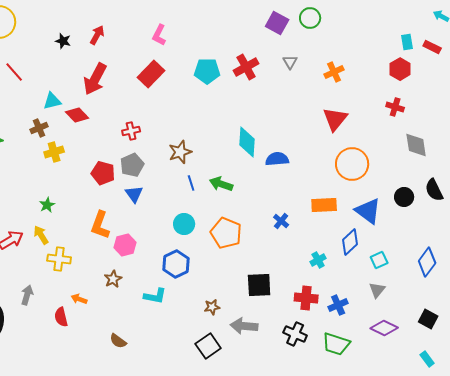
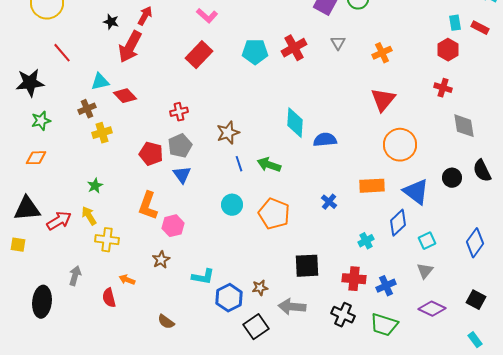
pink L-shape: (159, 35) -> (207, 16), turned -75
red arrow: (95, 79) -> (130, 47), moved
blue hexagon: (176, 264) -> (229, 298), moved

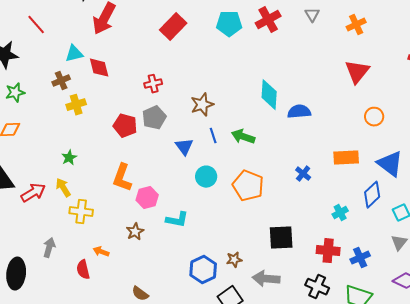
red diamond: (125, 96) -> (99, 68), turned 30
orange circle: (400, 145) -> (374, 117), size x0.6
blue triangle: (182, 175) -> (184, 147), moved
cyan L-shape: (203, 277) -> (177, 220), moved

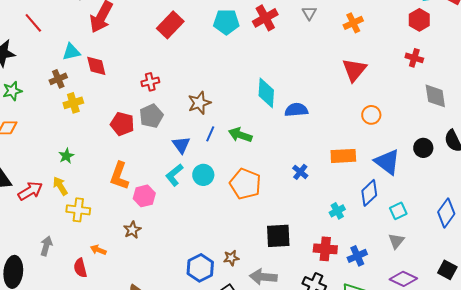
blue line: (213, 136) -> (210, 134), turned 42
cyan L-shape: (177, 220) -> (174, 175), moved, turned 130

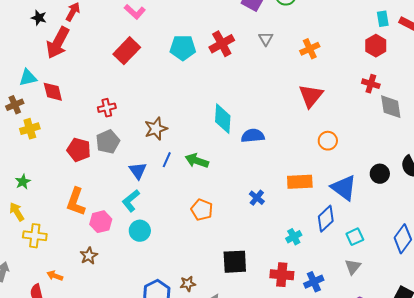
gray diamond: (435, 96) -> (391, 107), moved
cyan circle: (203, 175) -> (140, 231), moved
orange pentagon: (245, 184) -> (202, 210), size x0.7

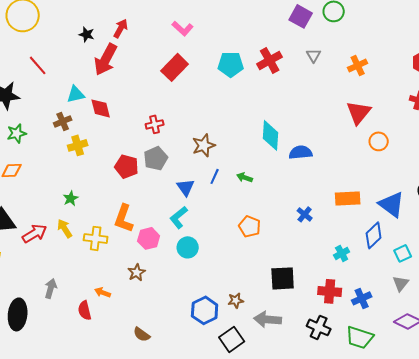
orange circle: (328, 141) -> (379, 141), moved
green arrow: (197, 161) -> (245, 177), size x0.7
yellow cross: (35, 236) -> (96, 238), moved

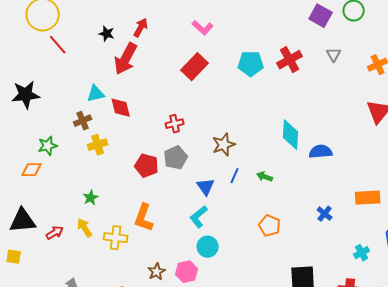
red line: (38, 65) -> (58, 45), moved
green star: (17, 133) -> (48, 146), moved
red arrow: (35, 233) -> (55, 233), size x0.7
pink hexagon: (149, 238) -> (187, 272), moved

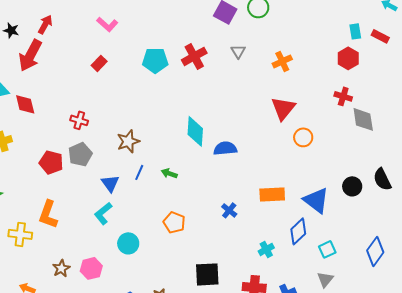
red rectangle: (195, 67) -> (99, 63), size x0.6
red cross: (175, 124) -> (79, 120), turned 30
cyan circle: (208, 247) -> (128, 243), moved

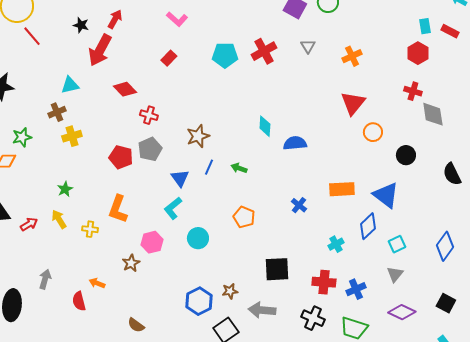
red diamond: (25, 104) -> (125, 89), moved, turned -30
cyan diamond: (195, 131) -> (265, 126), size x0.7
black circle: (352, 186) -> (406, 155), moved
yellow cross: (20, 234) -> (90, 229), size x0.7
pink hexagon: (91, 268) -> (152, 242), moved

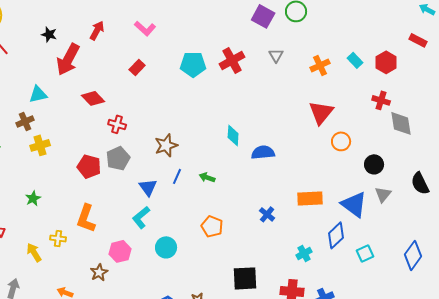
red arrow: (115, 19) -> (97, 30), moved
cyan rectangle: (425, 26) -> (355, 60), moved, turned -35
yellow arrow: (59, 219) -> (34, 252), moved
gray triangle: (395, 274) -> (383, 194), moved

